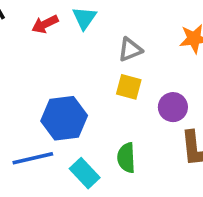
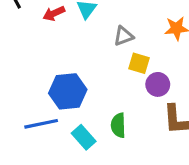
yellow square: (129, 87) -> (139, 63), moved

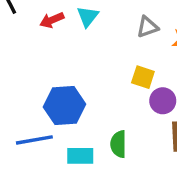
gray triangle: (124, 36) -> (147, 27), moved
cyan rectangle: (84, 137) -> (80, 156), turned -50

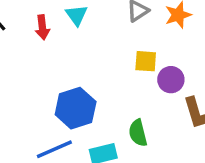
red arrow: (52, 20) -> (42, 27), turned -60

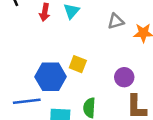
yellow square: (146, 61) -> (78, 64), moved

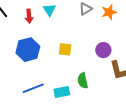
blue hexagon: (51, 77) -> (28, 50), moved

